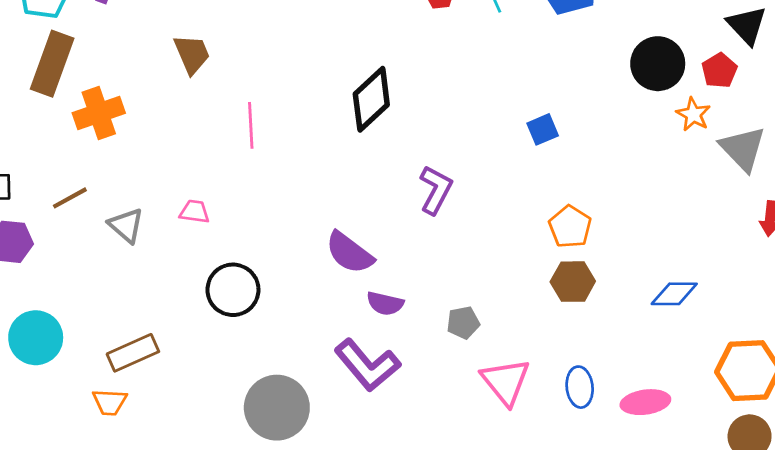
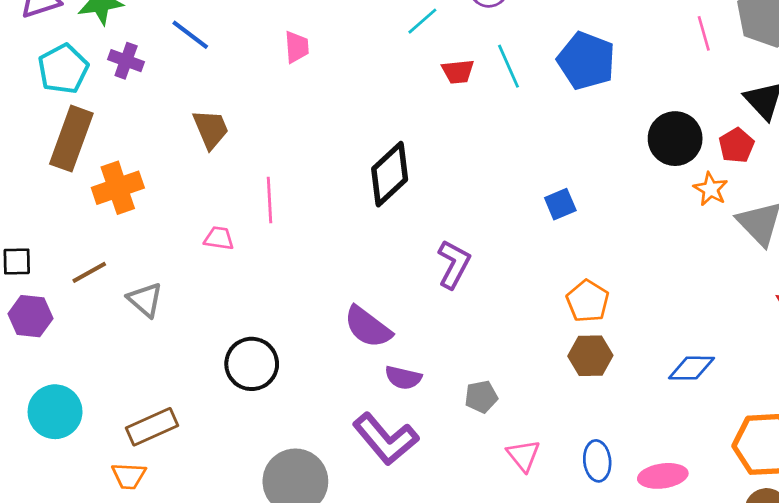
pink trapezoid: (195, 212) -> (219, 238), moved
pink triangle: (506, 382) -> (523, 455), size x0.7

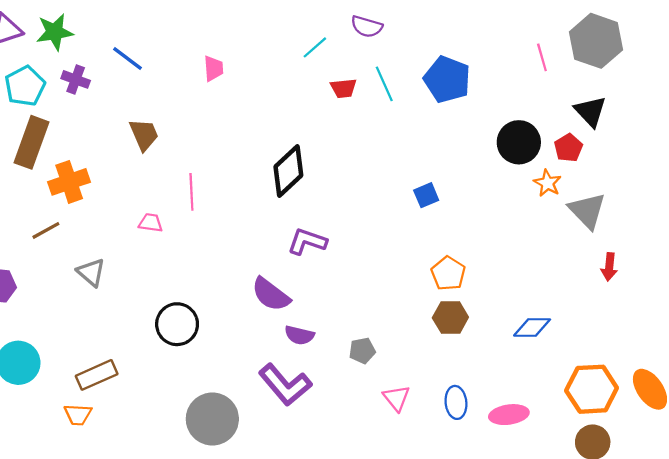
purple L-shape: (454, 264) -> (307, 241), moved, turned -99
brown line: (89, 272) -> (46, 230), moved

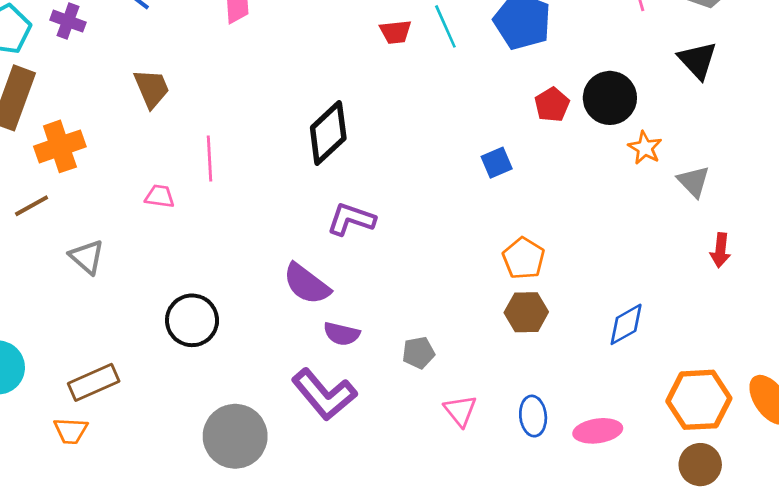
red pentagon: (568, 148) -> (552, 105), moved
gray triangle: (587, 211) -> (693, 181), size x0.7
blue diamond: (532, 327) -> (626, 324), turned -30

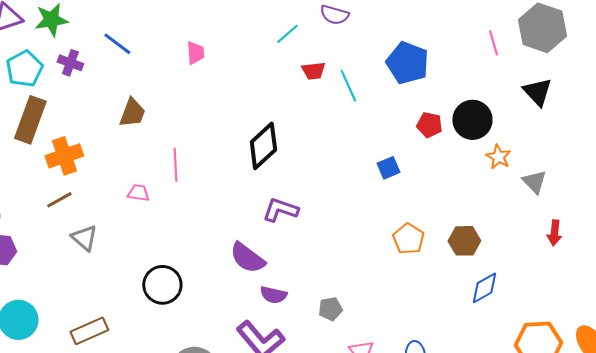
cyan line: (445, 26) -> (348, 86), moved
brown trapezoid: (152, 88) -> (132, 113), turned 44
red pentagon: (552, 105) -> (429, 125), turned -30
brown line: (32, 206) -> (59, 200), moved
brown hexagon: (526, 312) -> (464, 241), moved

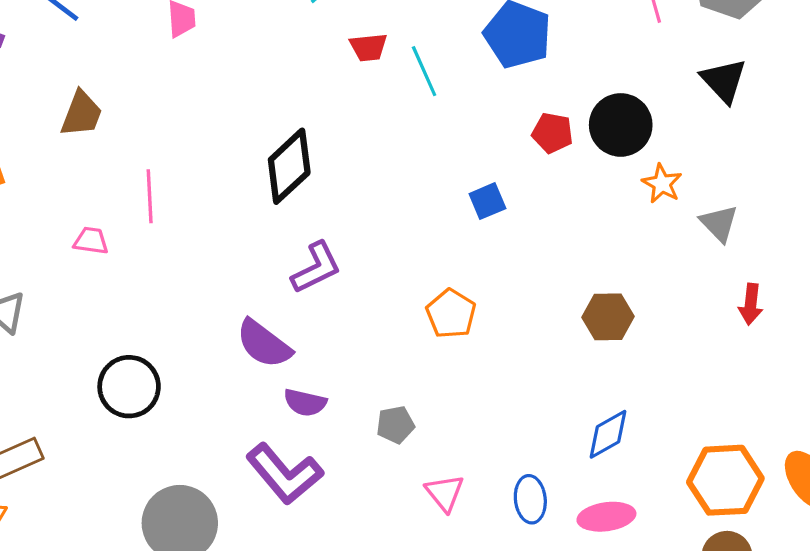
purple L-shape: (280, 210) -> (316, 268), turned 135
orange pentagon: (408, 239) -> (451, 314), moved
blue diamond: (484, 288) -> (608, 434), moved

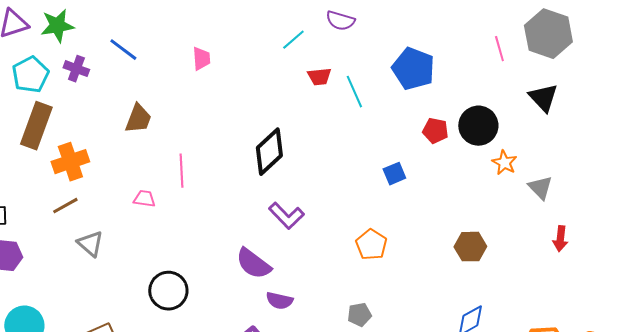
purple L-shape: (316, 268) -> (286, 216), turned 72
gray pentagon: (395, 425) -> (359, 315), moved

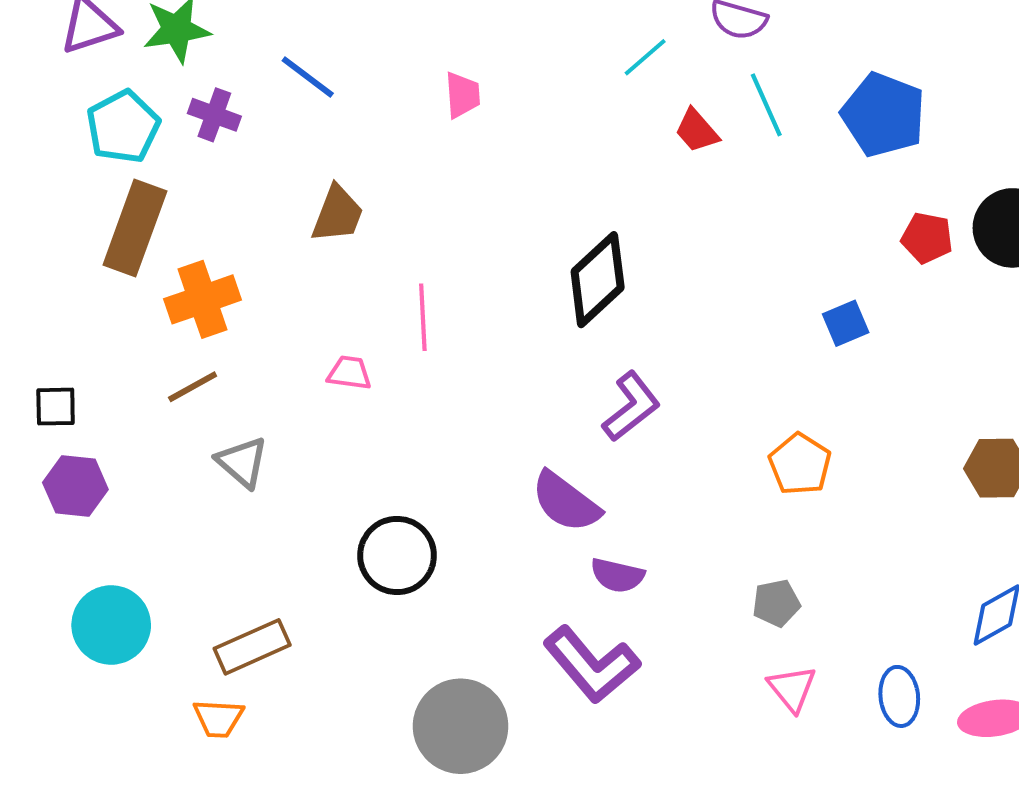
red trapezoid: (319, 77) -> (697, 131), turned 55
cyan line: (354, 92) -> (766, 105), moved
purple L-shape: (286, 216) -> (631, 407), turned -84

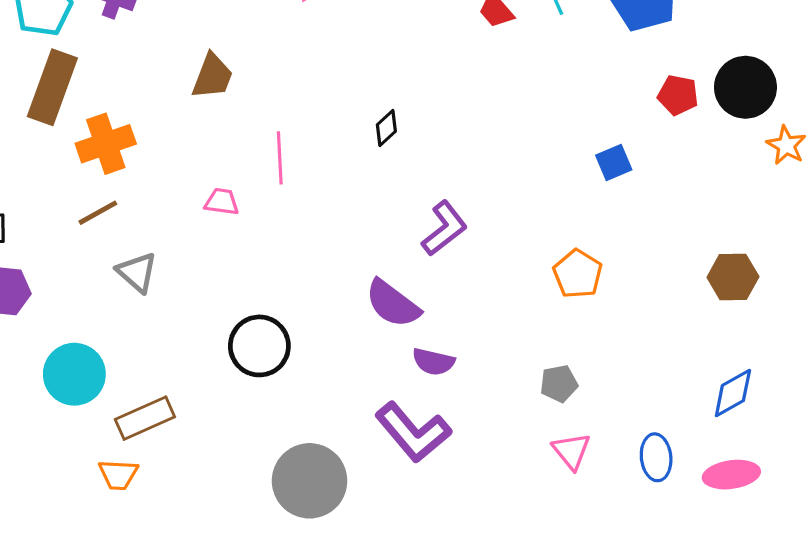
black diamond: (598, 280) -> (386, 128), moved, size x0.5
cyan circle: (111, 625) -> (74, 374), moved

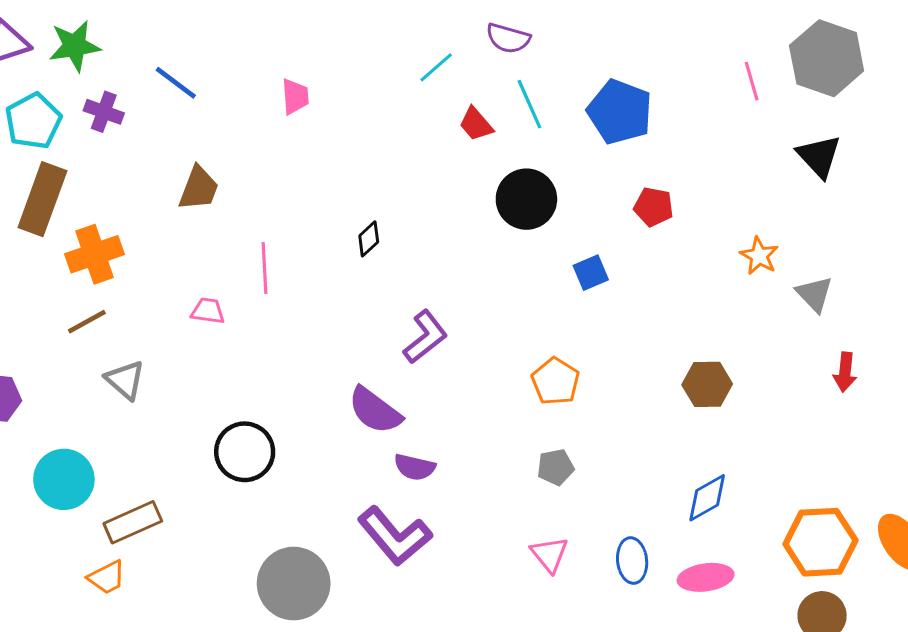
black circle: (745, 87) -> (526, 199), moved
gray pentagon: (559, 384) -> (556, 467), moved
orange trapezoid: (118, 475) -> (107, 577), turned -30

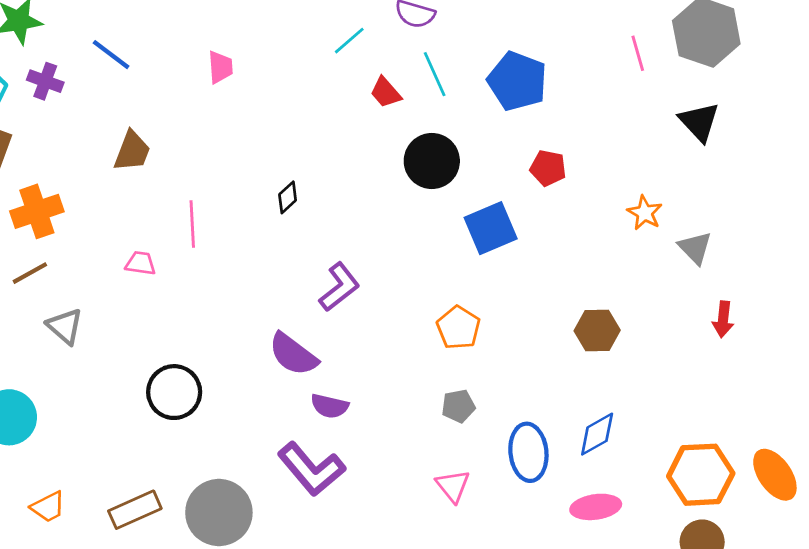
blue square: (591, 273) -> (491, 228), size x1.6
brown rectangle: (133, 522) -> (135, 510), moved
blue ellipse: (632, 561) -> (528, 452), moved, size x1.4

